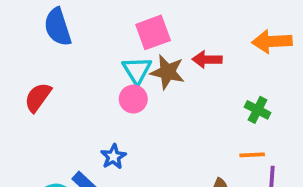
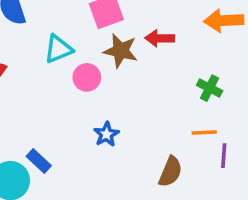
cyan triangle: (137, 70) -> (58, 49), moved, turned 40
blue star: (113, 157) -> (106, 134), moved

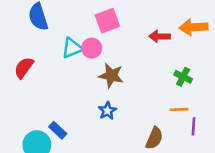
red arrow: (160, 38) -> (160, 36), moved
brown star: (121, 51) -> (111, 76), moved
pink circle: (87, 77) -> (92, 48), moved

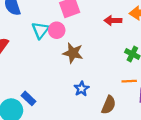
cyan triangle: (72, 48) -> (40, 30), turned -30
blue star: (107, 111) -> (82, 89), moved

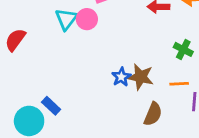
brown star: (73, 53) -> (141, 77), moved
blue star: (82, 89) -> (121, 77), moved

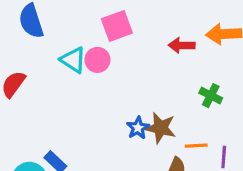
cyan triangle: (66, 19) -> (73, 60), turned -35
orange line: (179, 84) -> (196, 146), moved

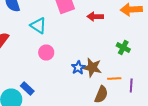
red arrow: (182, 45) -> (95, 16), moved
pink circle: (97, 60) -> (46, 52), moved

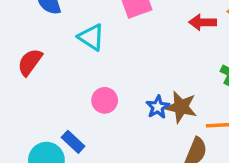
red arrow: (95, 16) -> (203, 22), moved
pink circle: (46, 52) -> (105, 100), moved

